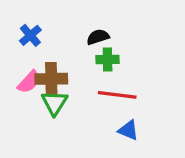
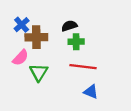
brown cross: (51, 79) -> (36, 37), moved

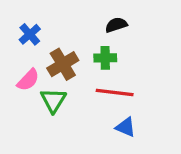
black semicircle: (69, 26) -> (116, 25), moved
brown cross: (36, 37) -> (63, 64), moved, turned -30

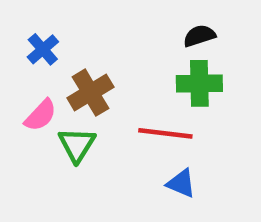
black semicircle: (116, 25) -> (199, 36), moved
green cross: (105, 58) -> (199, 83), moved, size x1.4

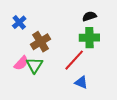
pink semicircle: (41, 115) -> (21, 63), moved
red line: (165, 133) -> (74, 60), turned -55

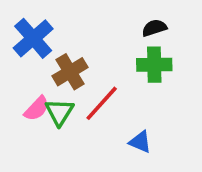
blue cross: (19, 22) -> (33, 38), size x1.6
red line: (74, 60) -> (102, 103), moved

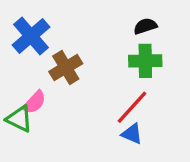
red line: (102, 103) -> (132, 107), moved
green triangle: (59, 112) -> (19, 119), moved, turned -36

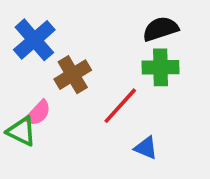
black semicircle: (145, 26) -> (161, 29), size x1.4
red line: (132, 107) -> (120, 106), moved

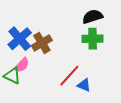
blue cross: (34, 40) -> (20, 39), moved
red line: (120, 106) -> (69, 76), moved

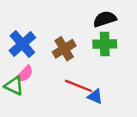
brown cross: (42, 43) -> (64, 49), moved
red line: (69, 76) -> (78, 86), turned 70

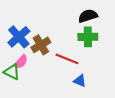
brown cross: (64, 49) -> (41, 45), moved
red line: (78, 86) -> (67, 59), moved

